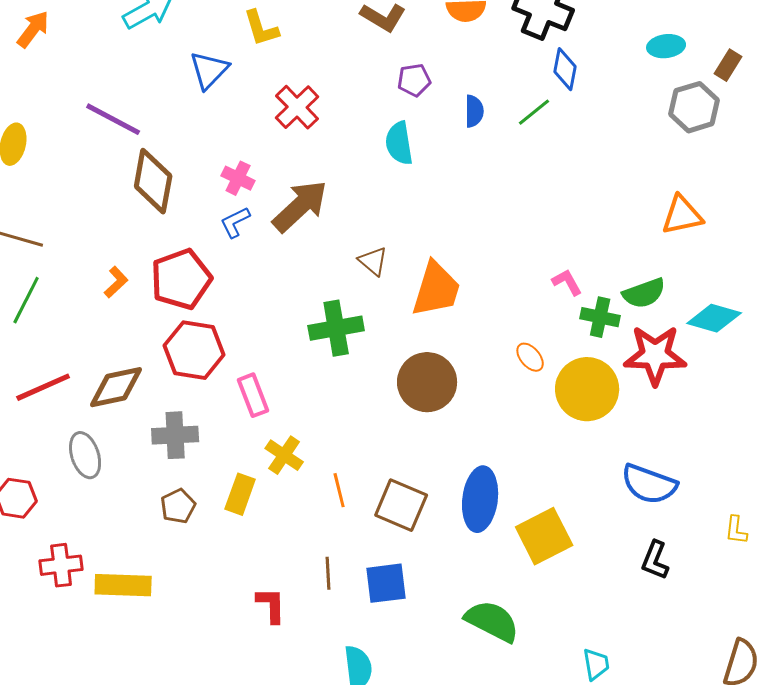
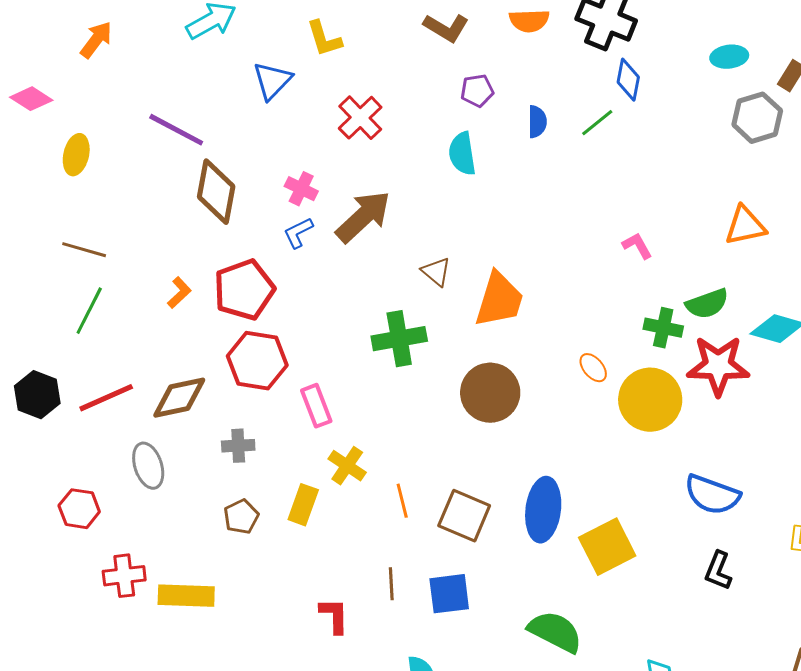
pink L-shape: (567, 282) -> (637, 246), moved
gray cross: (175, 435) -> (238, 446), size x0.7

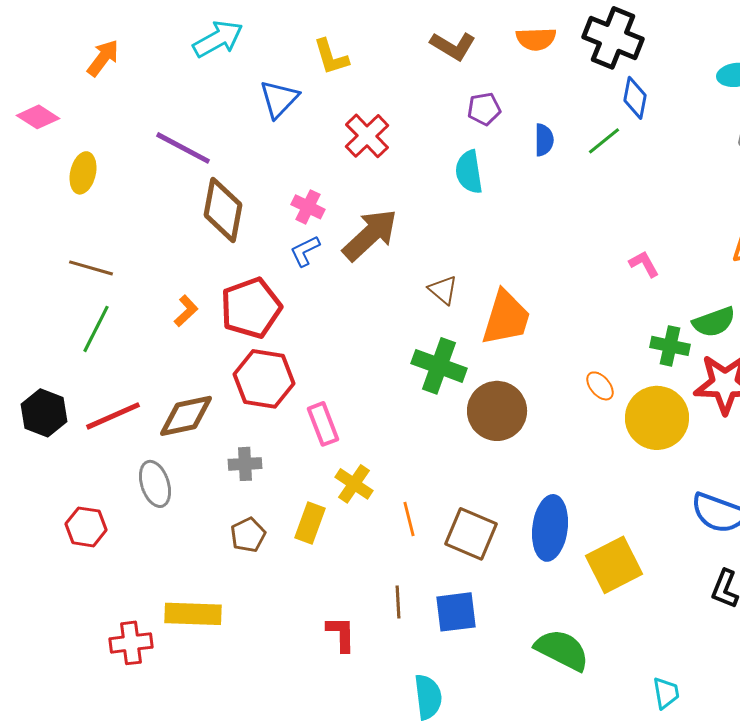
green cross: (399, 339) -> (439, 366), moved, turned 30
red cross: (124, 576) -> (131, 643), moved

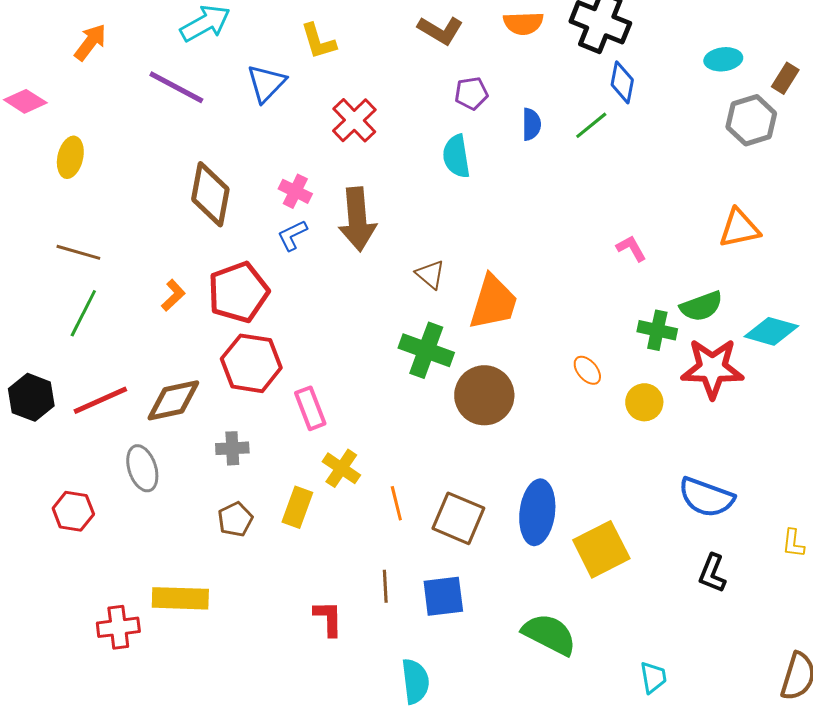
purple line: (183, 148) -> (176, 87), moved
brown arrow: (370, 235) -> (357, 219), turned 128
yellow circle: (657, 418) -> (644, 402), size x0.6

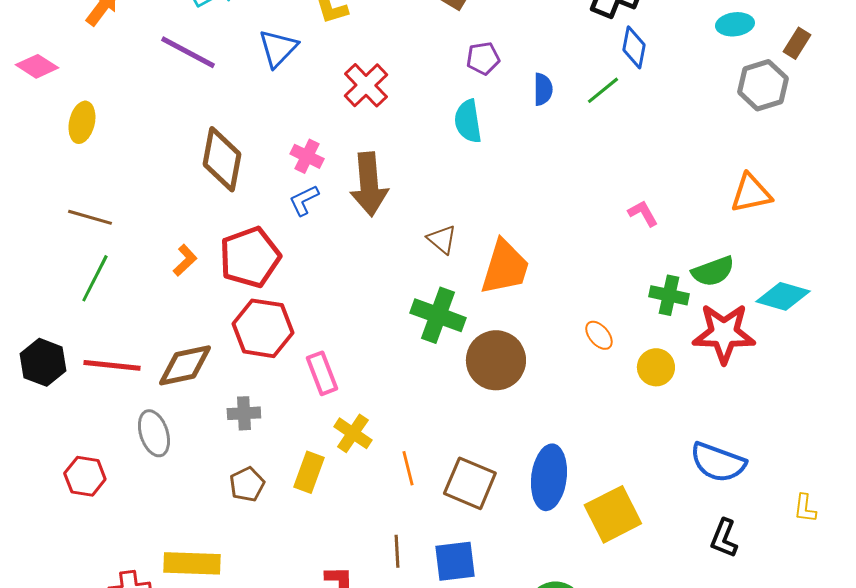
red line: (100, 400) -> (112, 365), turned 30

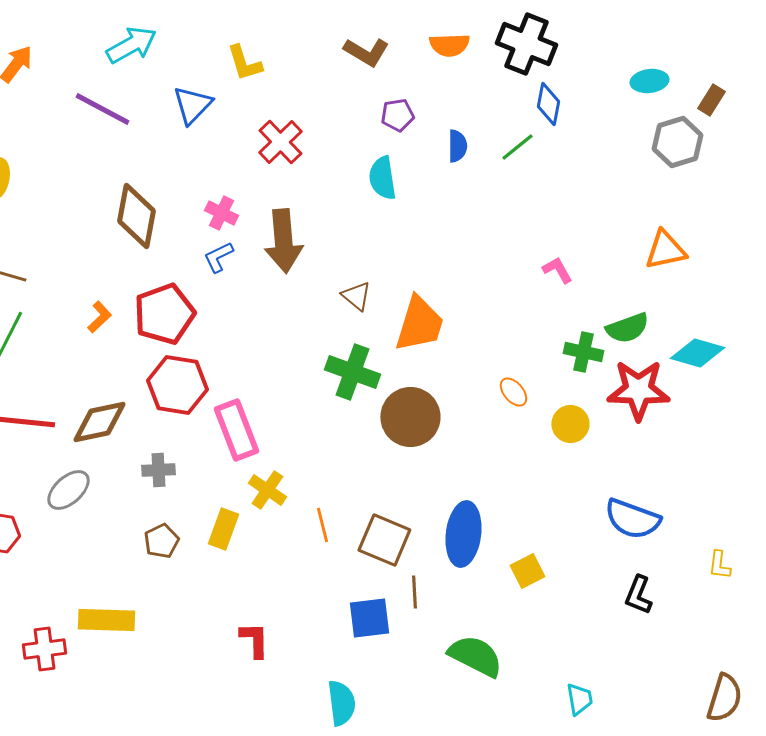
pink rectangle: (322, 373) -> (236, 430), size x1.4
gray ellipse: (154, 433) -> (68, 490), turned 66
yellow square: (613, 514) -> (527, 571), size x0.6
brown line: (397, 551) -> (414, 592), moved

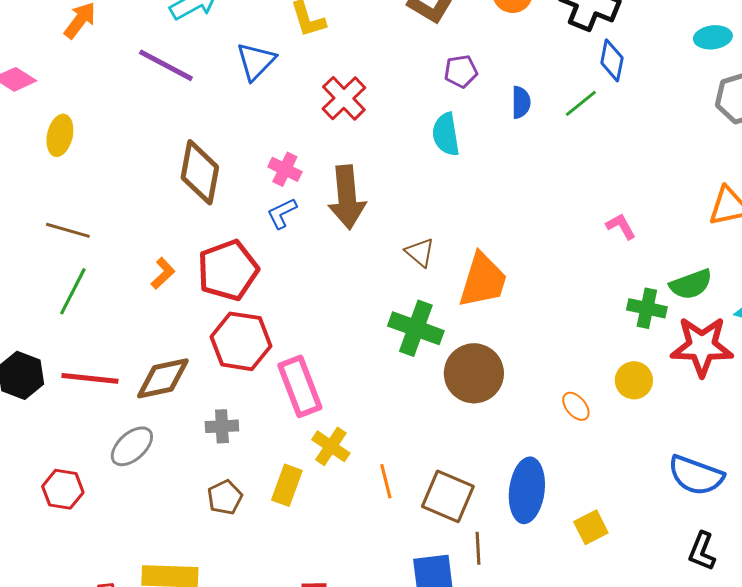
orange ellipse: (513, 392) -> (576, 406), moved

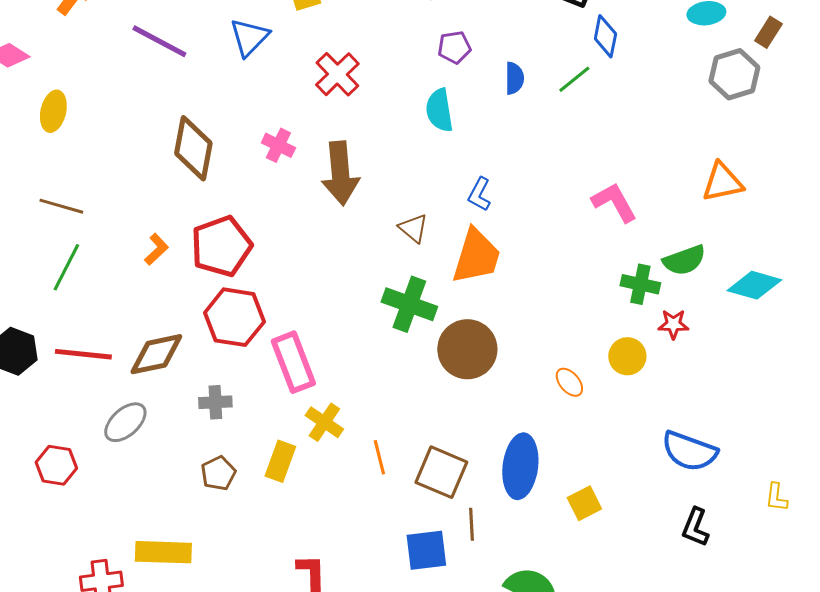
blue L-shape: (282, 213) -> (479, 194), moved, turned -36
pink L-shape: (621, 226) -> (614, 202), size x1.5
red star: (702, 346) -> (673, 324), moved, size x0.5

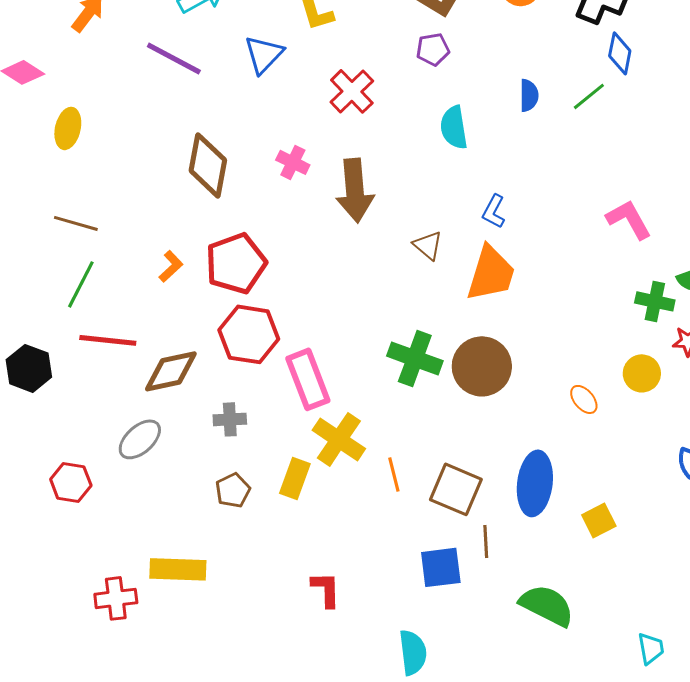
purple pentagon: (454, 47) -> (433, 49), moved
green cross: (409, 304) -> (415, 358), moved
red line: (83, 354) -> (108, 340), moved
yellow cross: (324, 422) -> (339, 439), size x1.4

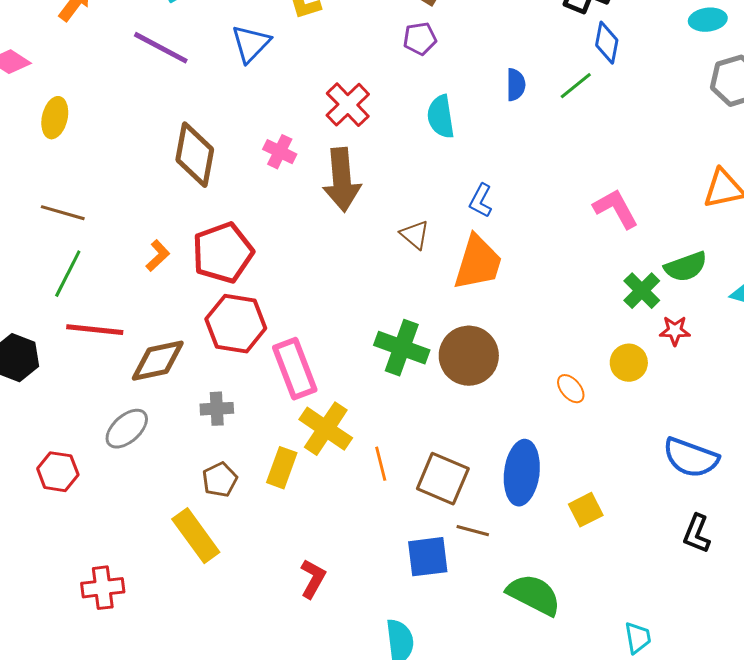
red cross: (352, 91) -> (348, 105), moved
green cross: (655, 301) -> (642, 291), turned 33
brown line: (486, 541) -> (473, 531), turned -72
yellow rectangle: (178, 569) -> (196, 536), moved, turned 52
red L-shape: (326, 589) -> (313, 579), turned 30

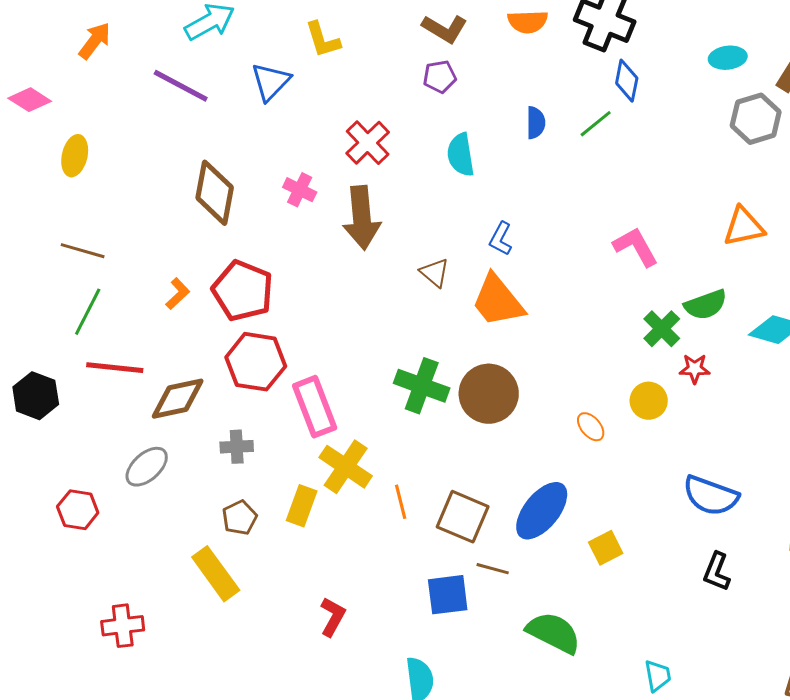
red pentagon: (223, 253) -> (243, 291), turned -30
orange trapezoid: (478, 263) -> (498, 301), turned 124
blue ellipse: (522, 473) -> (542, 511), turned 32

